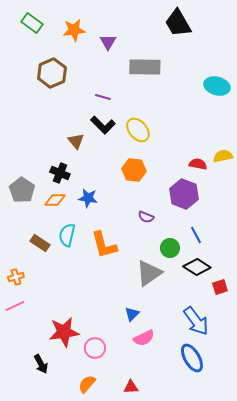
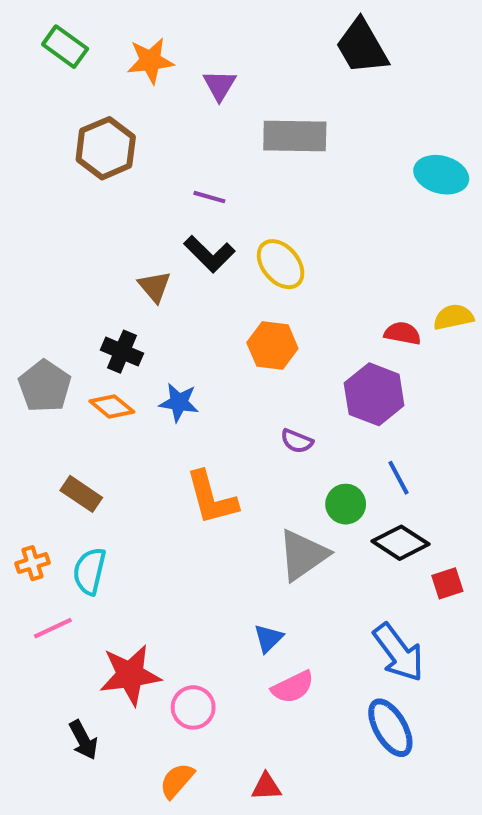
orange diamond: (55, 200) -> (112, 406), turned 40
cyan semicircle: (67, 235) -> (89, 571), moved
pink line: (15, 306) -> (53, 628), moved

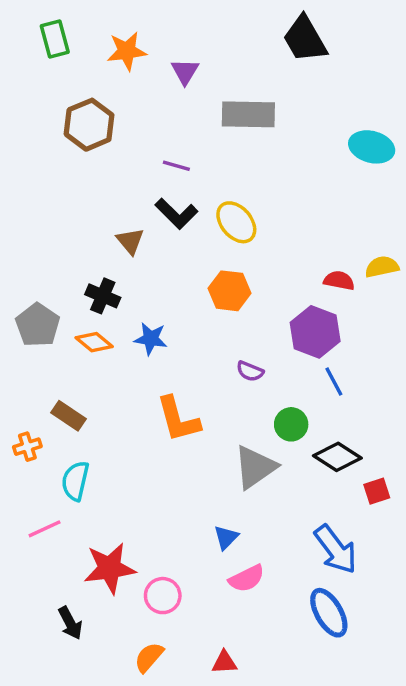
green rectangle: (65, 47) -> (55, 39), turned 39
blue line: (399, 478) -> (334, 382), moved
orange cross: (32, 563) -> (27, 447), moved

